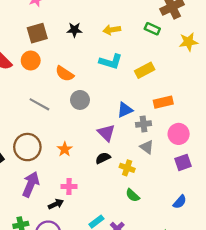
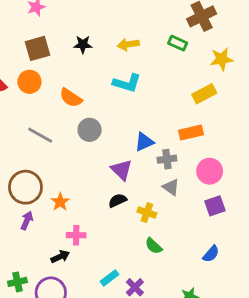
yellow rectangle: (145, 70) -> (204, 94), moved
orange star: (65, 149) -> (60, 202), moved
purple arrow: (31, 184) -> (27, 221), moved, size x0.6

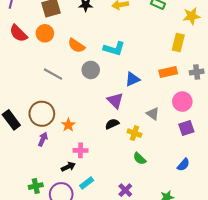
cyan L-shape: (127, 83) -> (114, 49), moved
yellow rectangle: (204, 94) -> (178, 42), turned -48
gray cross: (167, 159) -> (197, 72), moved
cyan rectangle: (110, 278) -> (87, 183), moved

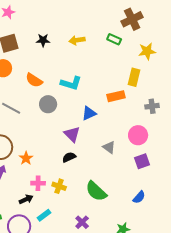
orange rectangle: (168, 72) -> (116, 96), moved
yellow cross: (134, 133) -> (59, 186), moved
green semicircle: (140, 159) -> (96, 191), size x1.6

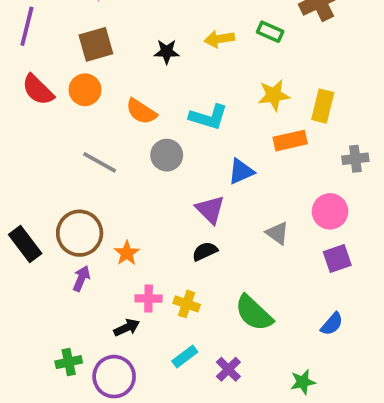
green rectangle: (114, 39) -> (270, 32), moved
black star: (43, 40) -> (167, 52), moved
yellow star: (147, 51) -> (274, 95), moved
cyan rectangle: (44, 215) -> (185, 357), moved

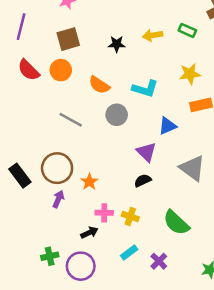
gray triangle: (277, 233) -> (192, 168), size x1.6

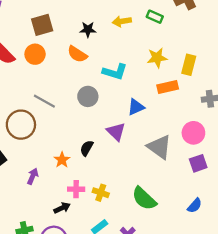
orange semicircle: (99, 85) -> (77, 54), moved
brown circle: (57, 168) -> (21, 125), moved
black semicircle: (143, 181) -> (87, 148), moved, turned -35

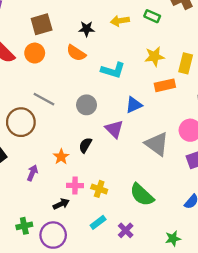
gray circle: (88, 96) -> (87, 105), moved

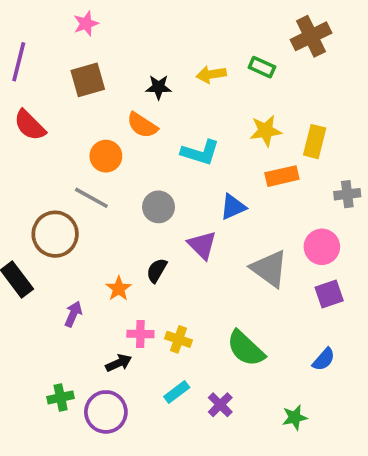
orange circle: (35, 53) -> (106, 156), moved

